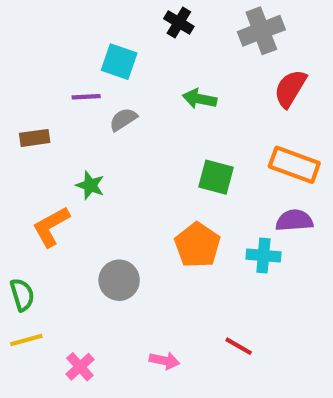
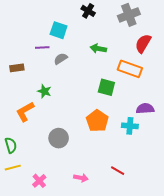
orange rectangle: (294, 165) -> (130, 69), moved

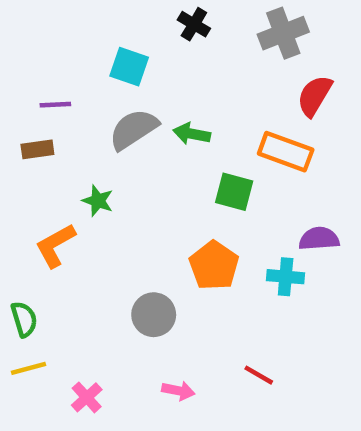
purple line: (42, 48) -> (55, 105), moved
green arrow: (98, 49) -> (192, 134), moved
gray semicircle: (61, 59) -> (134, 129), size x1.6
gray circle: (59, 138) -> (154, 315), moved

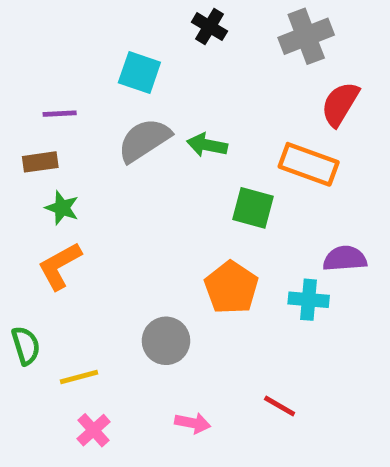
green star: (98, 201) -> (62, 208), moved
yellow line: (29, 368) -> (79, 377), moved

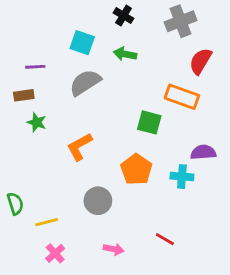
green arrow: (207, 145) -> (125, 54), moved
orange L-shape: (60, 266) -> (79, 147), moved

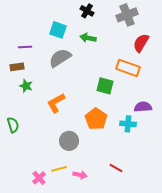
green semicircle: (15, 204) -> (13, 125), moved
yellow line: (47, 222) -> (59, 169), moved

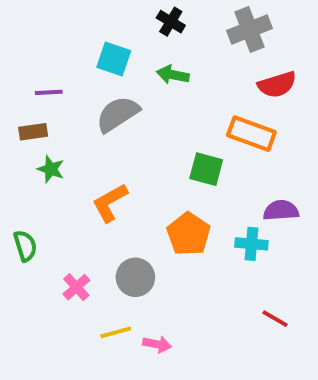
red semicircle: (141, 43) -> (277, 85), turned -138
red line: (116, 168) -> (275, 319), moved
pink cross: (39, 178) -> (76, 287), moved

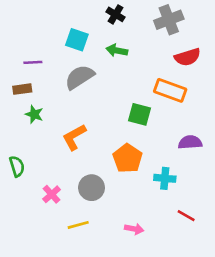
cyan cross: (251, 244) -> (165, 178), moved
pink arrow: (157, 344) -> (134, 229), moved

